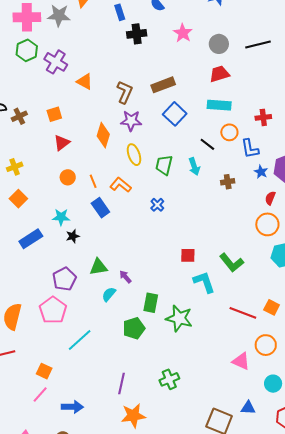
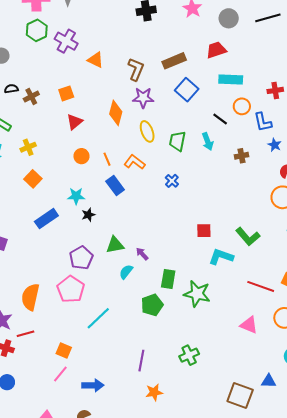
red trapezoid: (219, 74) -> (216, 50), moved
cyan L-shape: (204, 282) -> (221, 257), turned -50
pink triangle: (241, 361) -> (249, 325), moved
orange star: (133, 416) -> (154, 392), size x0.7

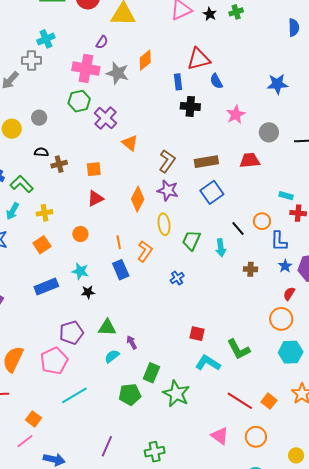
cyan rectangle: (231, 79) -> (286, 196), moved, size x0.6
orange circle: (81, 156) -> (80, 234), moved
orange L-shape: (135, 162) -> (145, 251), turned 75

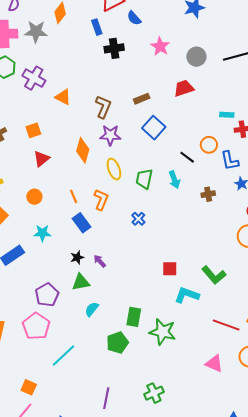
brown rectangle: (206, 162) -> (142, 99), size x0.7
black star: (88, 292) -> (77, 257), moved
purple arrow: (132, 342) -> (100, 261), moved

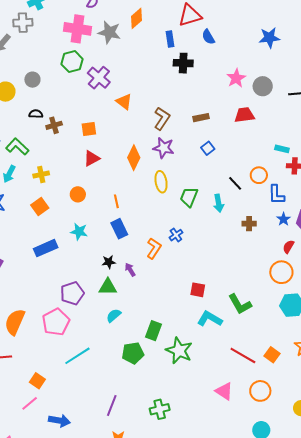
pink star: (160, 46) -> (236, 78), moved
blue square: (154, 128) -> (208, 148), size x0.6
orange L-shape: (101, 200) -> (154, 248), moved

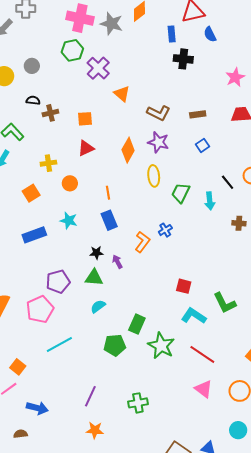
brown L-shape: (162, 119) -> (159, 113), turned 80
yellow cross: (41, 175) -> (48, 163), moved
red line: (243, 356) -> (202, 354), moved

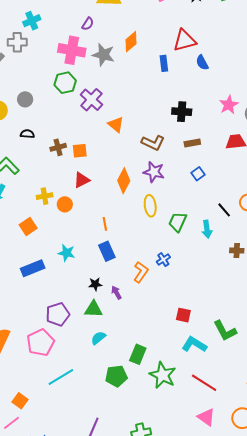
black cross: (183, 59) -> (182, 112), moved
brown cross: (50, 113) -> (58, 147), moved
orange circle: (70, 183) -> (65, 204), moved

